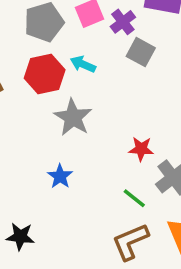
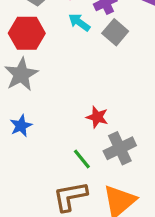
cyan arrow: (83, 64) -> (79, 22), moved
gray star: (73, 117) -> (21, 74), moved

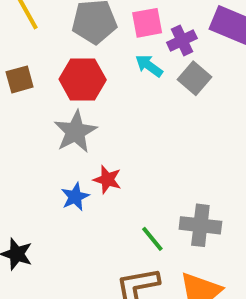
red star: (97, 117) -> (107, 180), moved
gray cross: (120, 148) -> (200, 225), turned 32

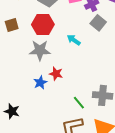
cyan arrow: (149, 66) -> (74, 40), moved
gray star: (75, 132) -> (40, 50), turned 30

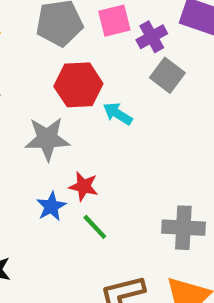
red hexagon: (43, 24) -> (78, 85), moved
green line: (79, 103) -> (95, 227), moved

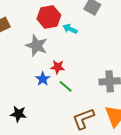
gray star: (47, 139) -> (37, 46), turned 30

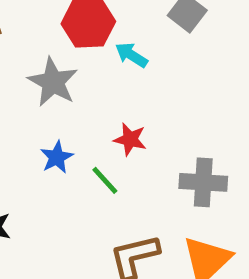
red star: (58, 67) -> (130, 139), moved

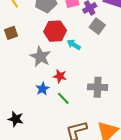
red star: (130, 139) -> (60, 76), moved
gray cross: (203, 182) -> (98, 87), moved

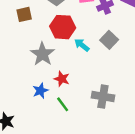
gray square: (97, 26) -> (109, 40), moved
brown square: (11, 33) -> (24, 14), moved

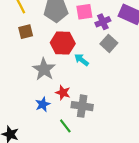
gray square: (109, 40) -> (109, 43), moved
gray cross: (103, 97) -> (82, 106), moved
green line: (63, 104) -> (65, 126), moved

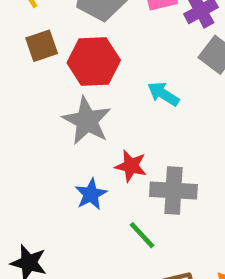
red hexagon: (63, 43) -> (94, 62), moved

